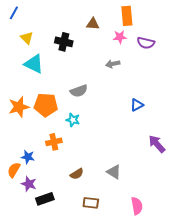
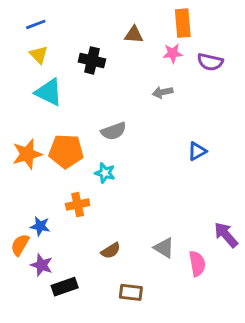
blue line: (14, 13) -> (36, 24), moved, turned 40
purple arrow: (157, 144) -> (226, 235), moved
pink semicircle: (137, 206) -> (197, 264), moved

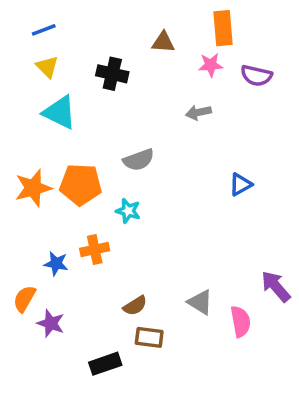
blue star: (40, 226) -> (56, 264), moved
black rectangle: (65, 287) -> (105, 364), moved
brown rectangle: (131, 292) -> (149, 337), moved

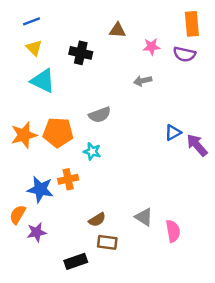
orange rectangle: (223, 28) -> (192, 24), moved
blue star: (56, 264) -> (40, 189), size x1.5
purple arrow: (276, 286) -> (197, 145), moved
purple star: (51, 323) -> (37, 232), turned -30

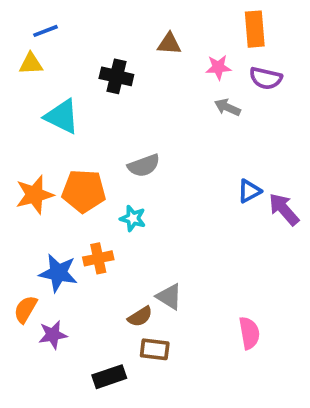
orange rectangle: (192, 24) -> (255, 29), moved
yellow triangle: (34, 48) -> (31, 64), moved, turned -48
gray arrow: (143, 81) -> (227, 107), moved, turned 36
gray triangle: (144, 217) -> (169, 297), moved

